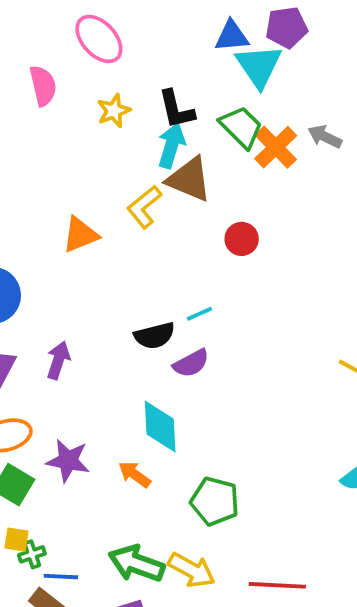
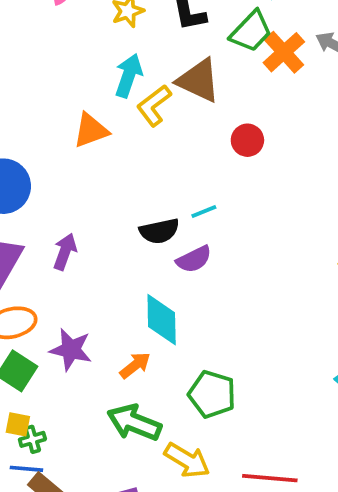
green trapezoid: (241, 127) -> (251, 31), turned 87
cyan arrow: (171, 146) -> (129, 76), moved
orange arrow: (135, 474) -> (135, 365), turned 104
green arrow: (136, 564) -> (134, 423), moved
blue line: (61, 577) -> (26, 469), moved

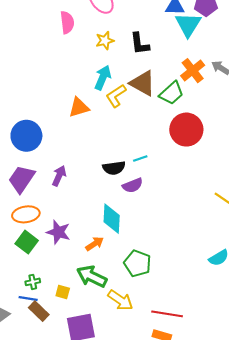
green trapezoid: (251, 31) -> (171, 93), moved
red circle: (247, 140) -> (186, 130), moved, size x1.8
yellow square: (18, 424) -> (63, 292), moved

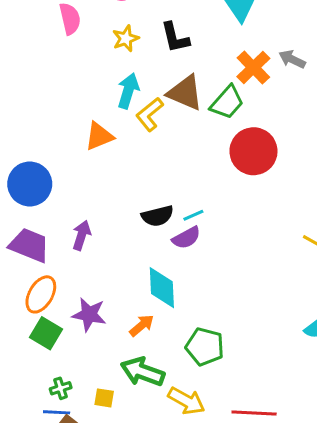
cyan line: (140, 158) -> (193, 215), moved
purple trapezoid: (22, 179) -> (29, 245), turned 84
orange ellipse: (26, 214) -> (41, 294), turned -45

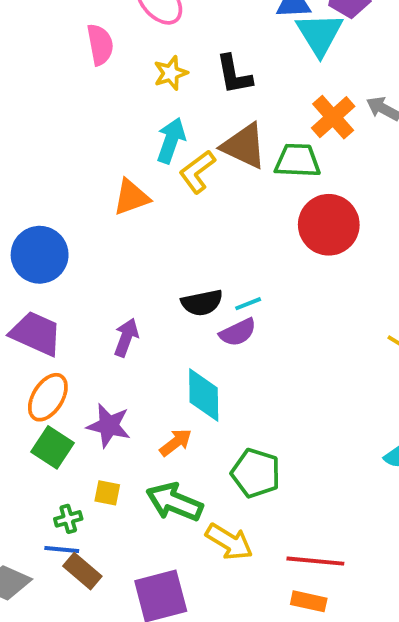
green trapezoid: (227, 102) -> (298, 161), turned -132
purple arrow: (82, 235) -> (126, 337), moved
yellow square: (104, 398) -> (107, 493), moved

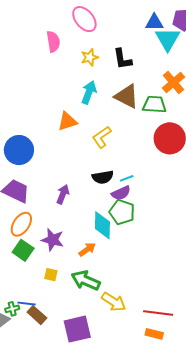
yellow L-shape: (197, 172) -> (102, 137), moved
green pentagon: (256, 473) -> (122, 212), moved
green cross: (68, 519) -> (12, 309), moved

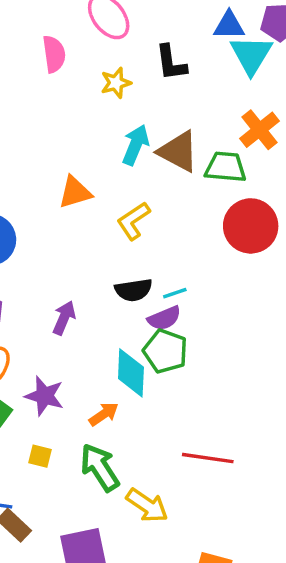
black L-shape: (123, 59) -> (171, 63), moved
cyan arrow: (89, 92) -> (136, 145), moved
green arrow: (86, 280) -> (100, 467), turned 32
red line: (158, 313) -> (208, 458), moved

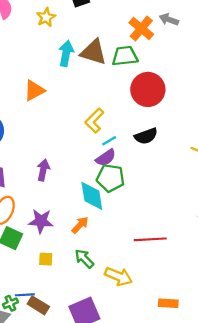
yellow L-shape: (133, 221) -> (94, 121), moved
black semicircle: (134, 290) -> (146, 136), moved
green arrow: (100, 467) -> (84, 259), size x0.7

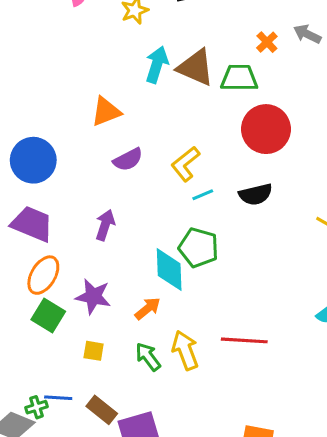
orange cross: (141, 29) -> (267, 42), size x0.6
purple semicircle: (106, 158) -> (128, 160), moved
yellow arrow: (119, 276) -> (185, 350), moved, turned -140
brown rectangle: (38, 305) -> (102, 410), moved

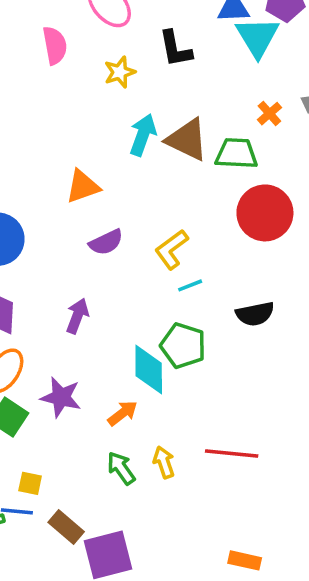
black semicircle: (256, 194) -> (255, 314), moved
yellow arrow: (185, 350) -> (164, 462), size x0.7
yellow square: (94, 351) -> (30, 483), moved

